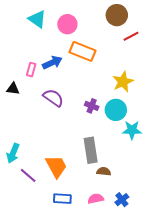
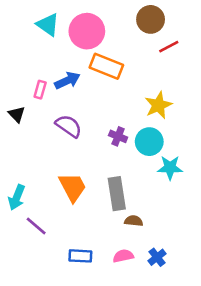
pink circle: (67, 24) -> (87, 31), size x1.4
black triangle: (13, 89) -> (17, 114), turned 40
orange trapezoid: (56, 166) -> (73, 187), moved

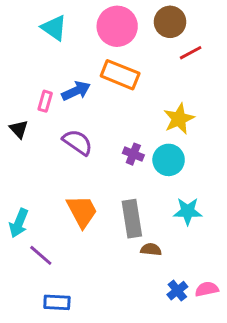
pink circle: (87, 31) -> (117, 26), moved
cyan star: (170, 168) -> (188, 211), moved
blue rectangle: (80, 256) -> (57, 302), moved
pink semicircle: (123, 256) -> (207, 289), moved

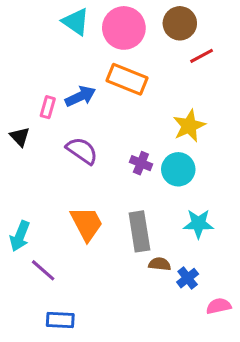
cyan triangle: (54, 28) -> (76, 22), moved
blue cross: (177, 291) -> (188, 278), moved

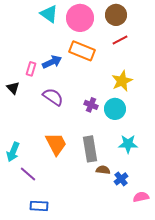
red line: (202, 56) -> (120, 40), moved

